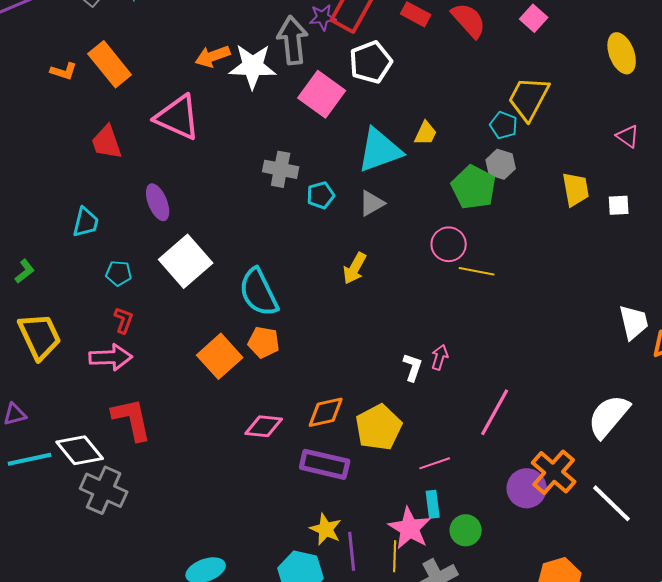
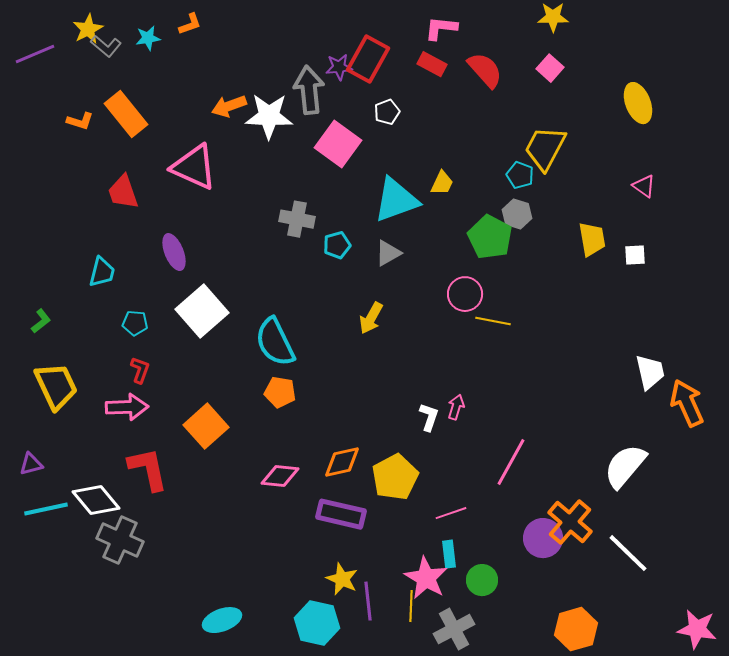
white pentagon: (371, 62) -> (387, 112), size x0.6
orange square: (220, 356) -> (206, 426), moved

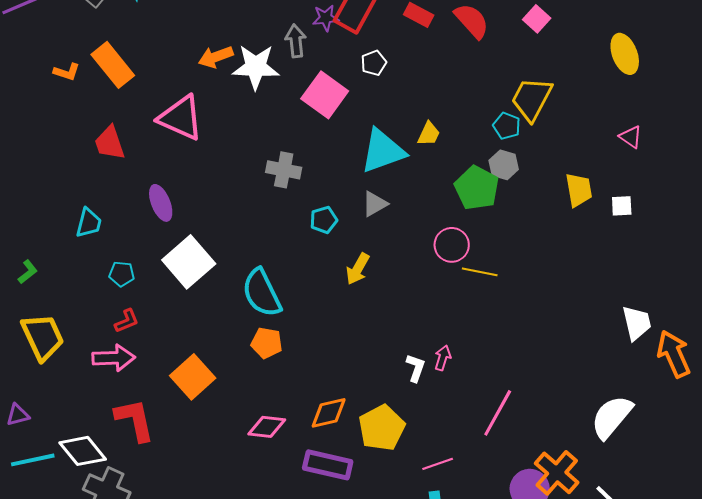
gray arrow: (309, 90) -> (296, 41), size x0.7
cyan pentagon: (337, 245) -> (324, 220), moved
red L-shape: (140, 370) -> (127, 321), turned 48

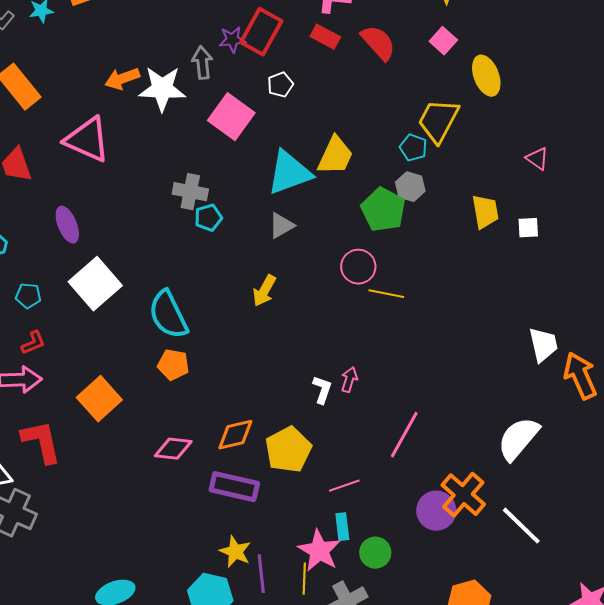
yellow ellipse: (625, 54) -> (486, 76), moved
yellow trapezoid: (429, 134) -> (335, 156), size x1.6
cyan pentagon: (324, 220) -> (208, 218), moved

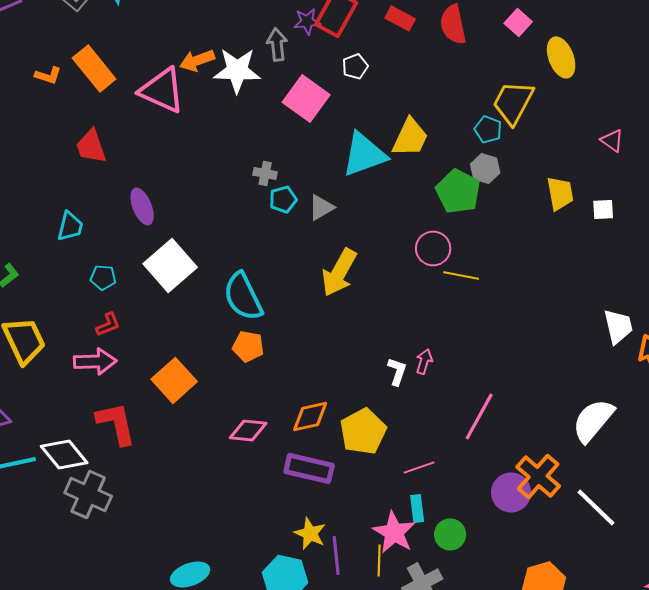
red semicircle: (378, 43) -> (453, 24), turned -150
pink triangle: (87, 140) -> (162, 90), moved
gray cross: (190, 192) -> (265, 173), size x0.7
gray triangle: (281, 226) -> (321, 207), moved
yellow arrow: (264, 291) -> (339, 272), size x1.5

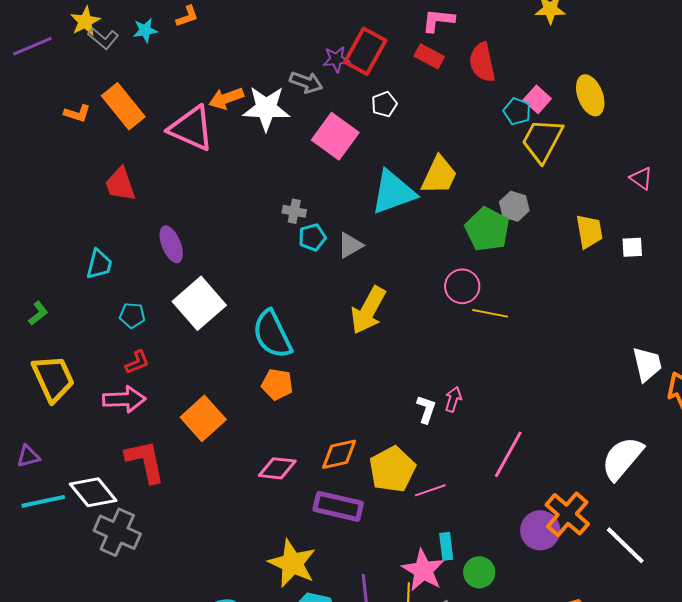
pink square: (518, 22) -> (537, 99), moved
gray arrow: (277, 44) -> (306, 82), turned 116
cyan pentagon: (488, 129) -> (517, 111), moved
pink line: (419, 467) -> (430, 490), moved
yellow star: (310, 533) -> (292, 563), moved, size x1.5

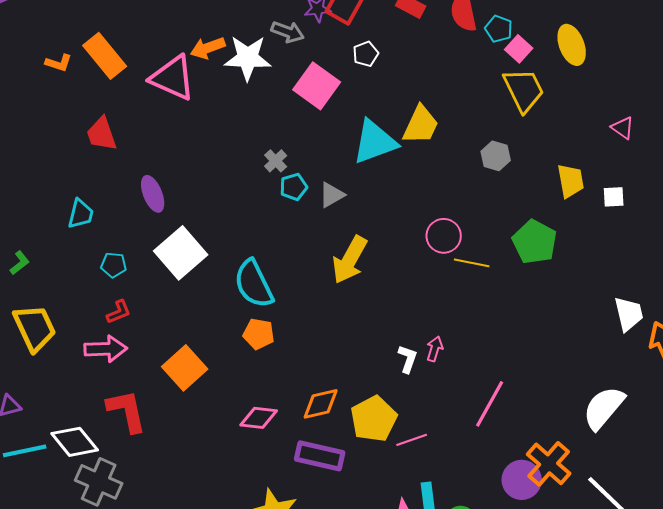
cyan pentagon: (517, 111) -> (499, 29), moved
yellow trapezoid: (542, 140) -> (524, 90), turned 126
gray cross: (294, 211) -> (276, 161), turned 35
green pentagon: (487, 229) -> (535, 242), moved

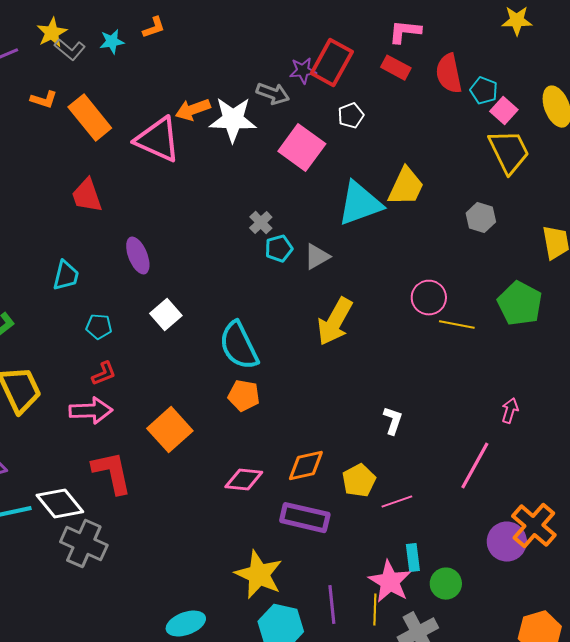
orange L-shape: (59, 63) -> (44, 100), moved
white square: (181, 253) -> (166, 315), size x0.6
pink arrow: (435, 349) -> (510, 411), moved
yellow pentagon: (374, 419) -> (359, 481), size x0.7

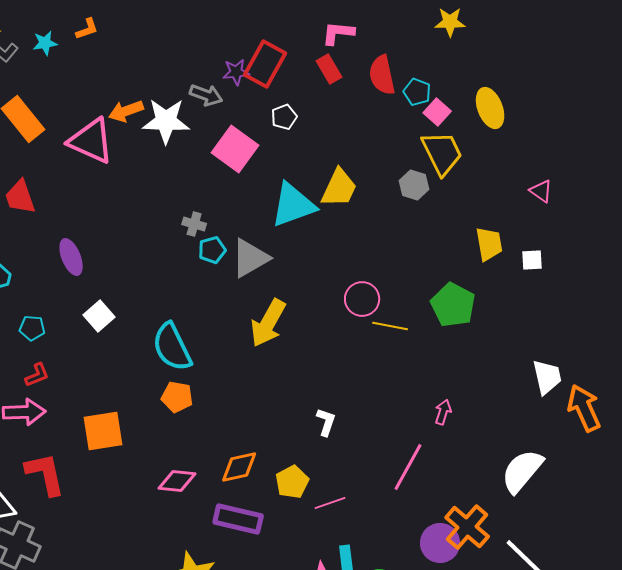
red rectangle: (396, 68) -> (329, 69), turned 32
gray hexagon: (481, 218) -> (414, 185), moved
gray cross: (261, 223) -> (194, 224), turned -30
gray triangle: (317, 257) -> (250, 258), size x1.5
orange square: (170, 430) -> (103, 431), turned 33

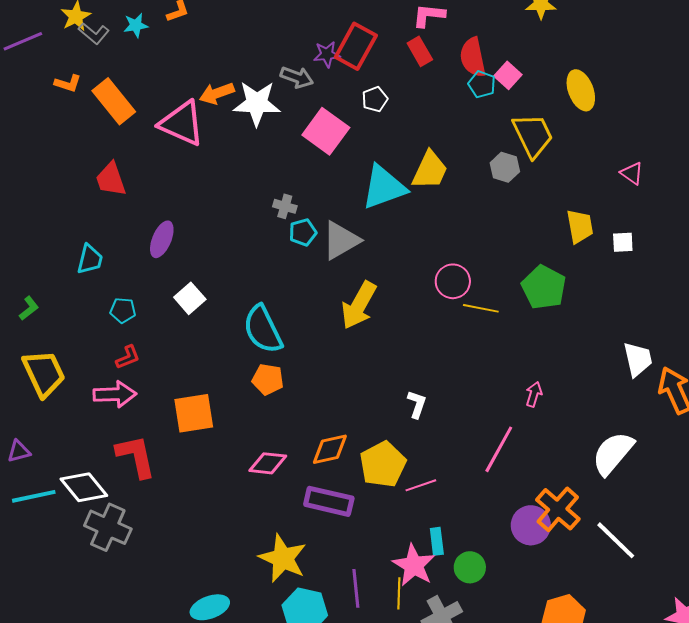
cyan pentagon: (417, 92) -> (482, 84), moved
pink square: (437, 112) -> (508, 75), moved
purple ellipse: (71, 257) -> (162, 239), turned 45
yellow pentagon: (292, 482) -> (383, 464), size x1.4

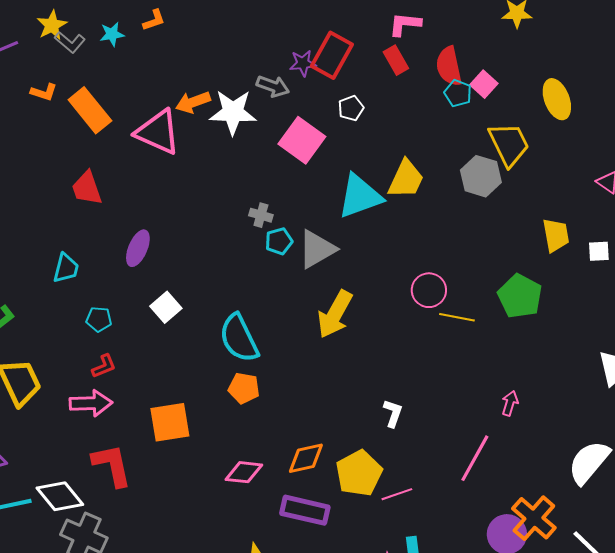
gray hexagon: (505, 167) -> (481, 176), size x1.4

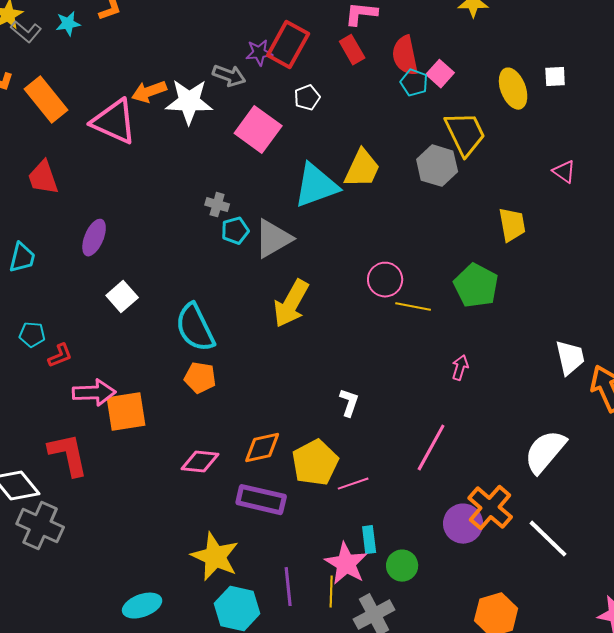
white square: (599, 251) -> (555, 77), moved
cyan pentagon: (99, 319) -> (32, 335), moved
pink arrow: (91, 403) -> (94, 393), moved
pink arrow: (510, 403) -> (460, 368), moved

